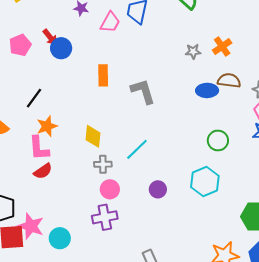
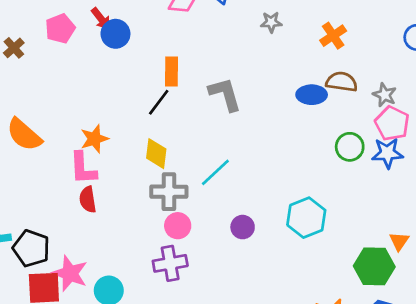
gray star: (193, 51) -> (271, 22), moved
black line: (34, 98) -> (159, 102), moved
green circle: (218, 140) -> (350, 147), moved
gray cross: (103, 164) -> (169, 192), size x1.5
red semicircle: (43, 171) -> (88, 199), turned 114

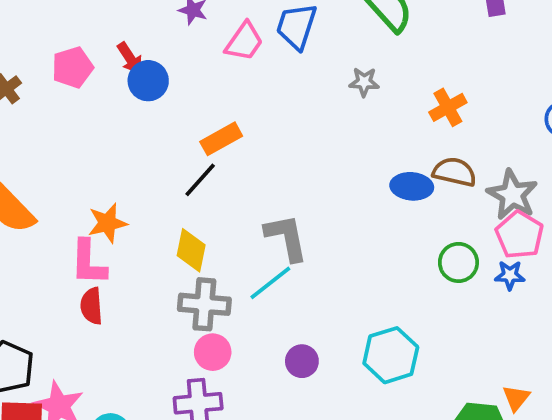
orange rectangle: (171, 71) -> (221, 139), turned 56
gray L-shape: (225, 94) -> (286, 237), moved
gray star: (385, 95) -> (512, 195), size x1.5
blue star: (387, 153) -> (510, 275), size x0.7

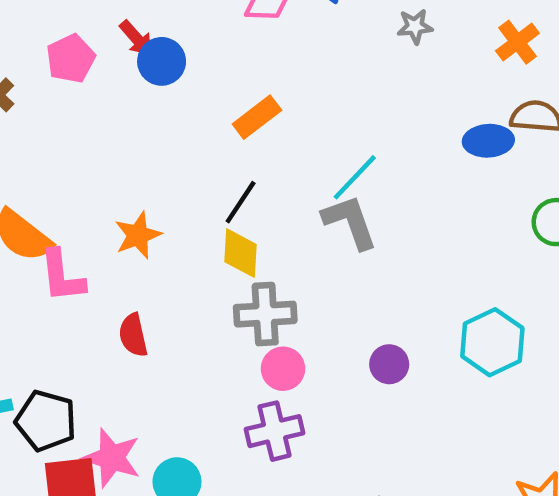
black line: (200, 180) -> (241, 202), moved
pink L-shape: (88, 262) -> (62, 276), moved
cyan line: (270, 283) -> (355, 177), moved

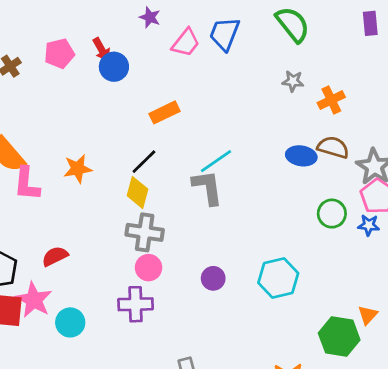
gray star: (415, 26) -> (293, 81), moved
red semicircle: (133, 335) -> (55, 256), moved, turned 64

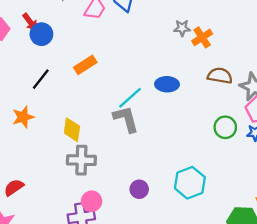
orange cross: (331, 100) -> (202, 37), moved
blue ellipse: (301, 156) -> (167, 84), moved
black line: (144, 162) -> (41, 79), moved
pink circle: (149, 268) -> (92, 201), moved

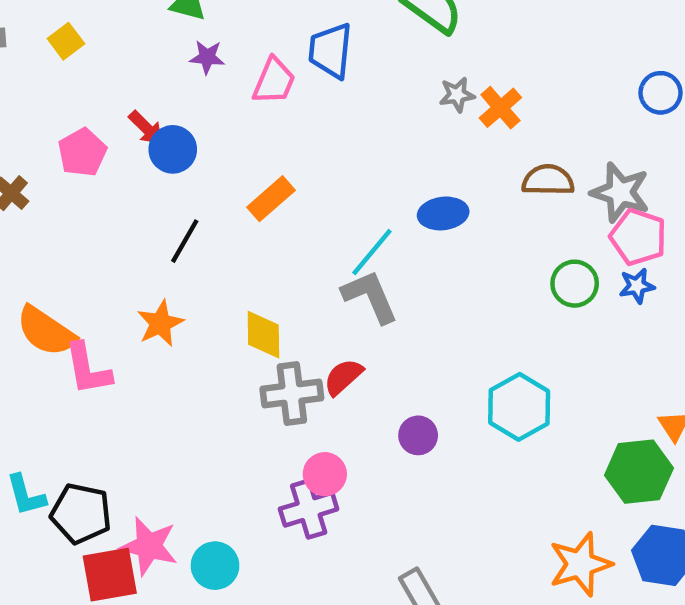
red semicircle: (14, 187) -> (343, 377), moved

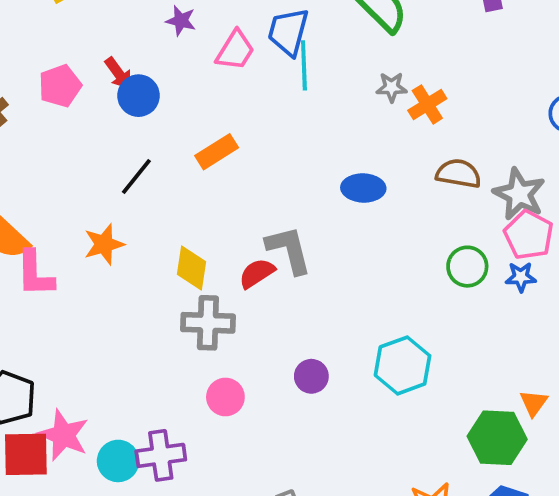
cyan line: (372, 252) -> (304, 65), moved, turned -51
red semicircle: (343, 377) -> (257, 273), moved
purple cross: (309, 509) -> (161, 455), moved

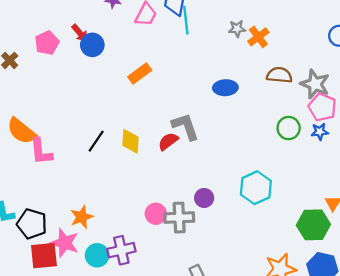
black line: (136, 176) -> (96, 141), moved
orange star: (104, 244) -> (82, 217), moved
gray cross: (208, 323) -> (179, 218), moved

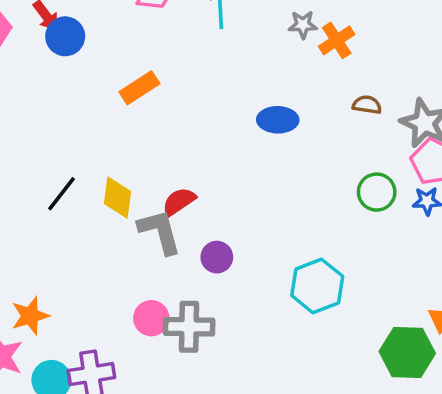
brown semicircle: (279, 75) -> (367, 105), size x0.7
gray L-shape: (185, 126) -> (160, 232), moved
purple circle: (204, 198) -> (217, 257), moved

